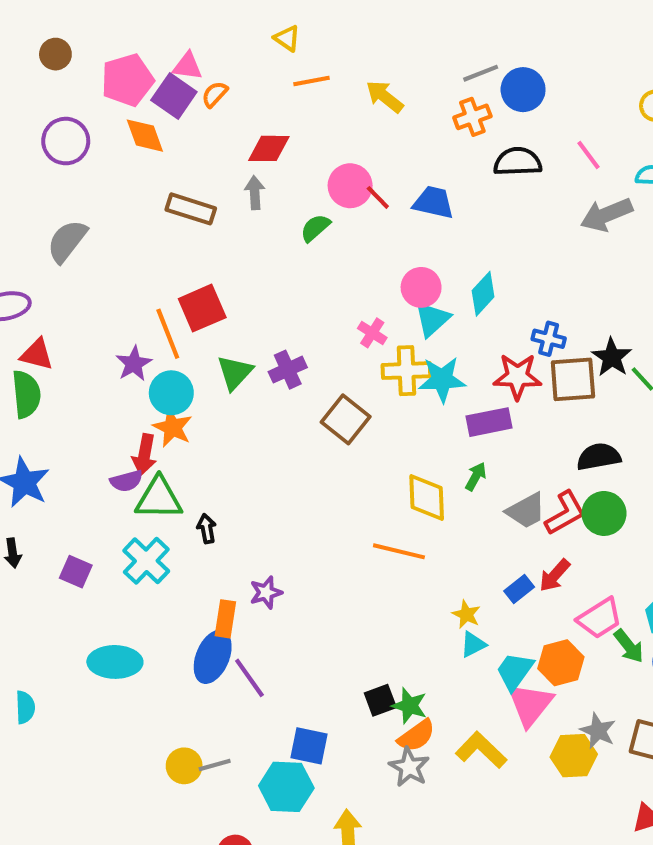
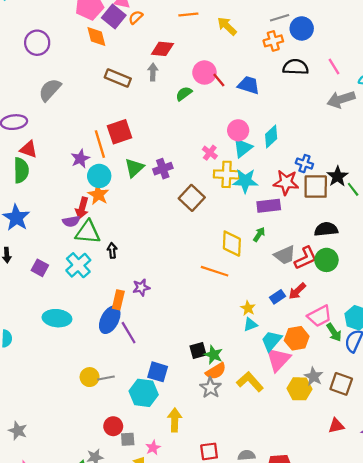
purple circle: (66, 141) -> (37, 43), moved

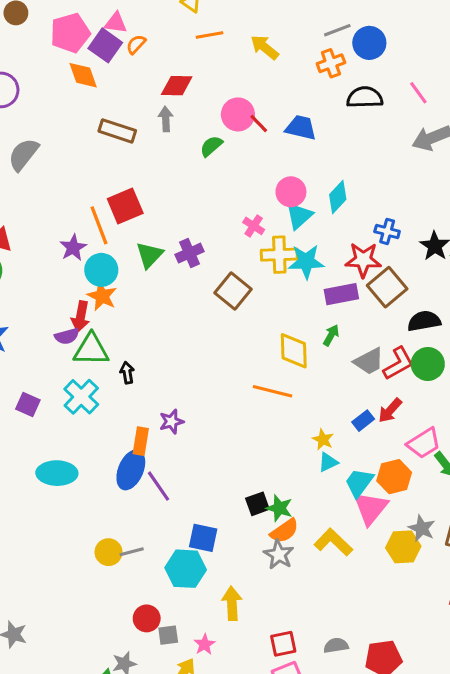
brown square: (316, 186) -> (387, 287), moved, turned -36

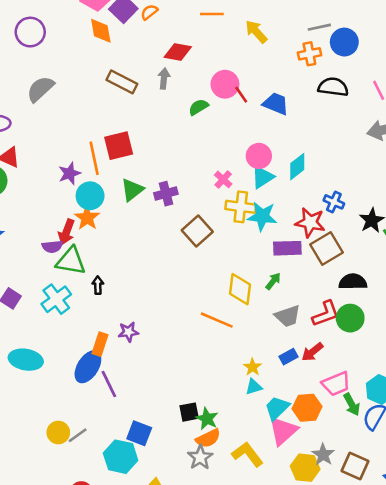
gray trapezoid: (369, 361) -> (288, 316), moved
gray line: (132, 552) -> (78, 435), turned -30

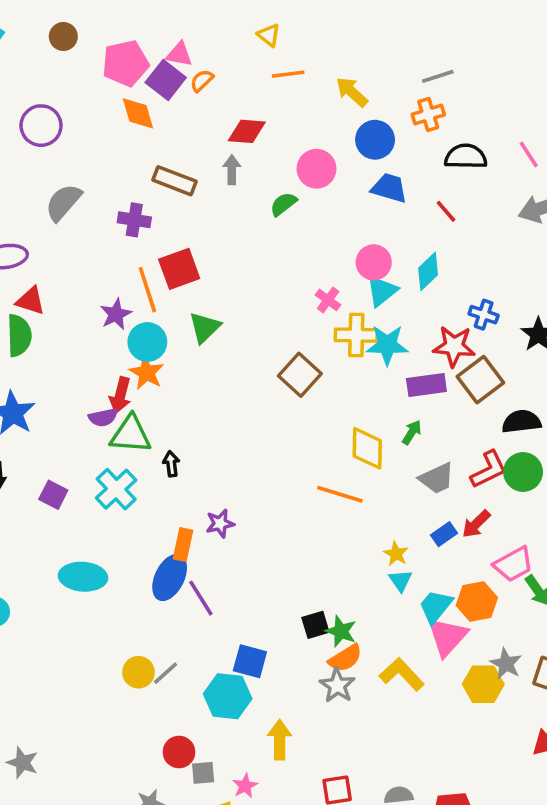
blue circle: (344, 42) -> (375, 140), moved
red line: (241, 95) -> (446, 211), moved
purple cross: (166, 194) -> (134, 220), moved, turned 30
cyan triangle: (254, 387) -> (400, 581), turned -42

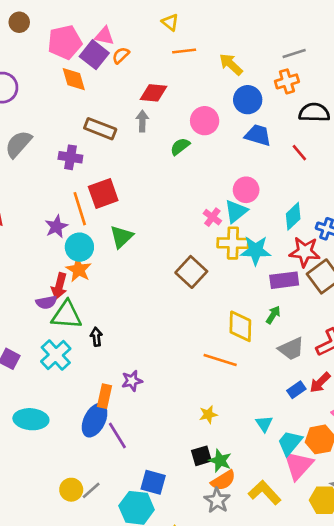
cyan diamond: (428, 271) -> (293, 216), moved
cyan triangle: (382, 291) -> (236, 211), moved
yellow star: (396, 554) -> (208, 415), moved, turned 30

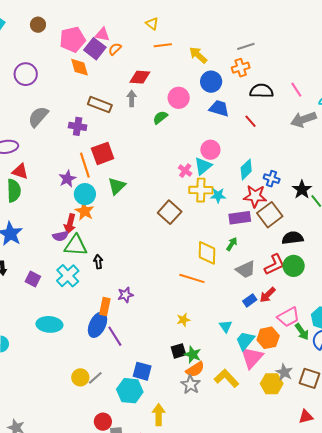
cyan star: (256, 250) -> (218, 195), size x0.7

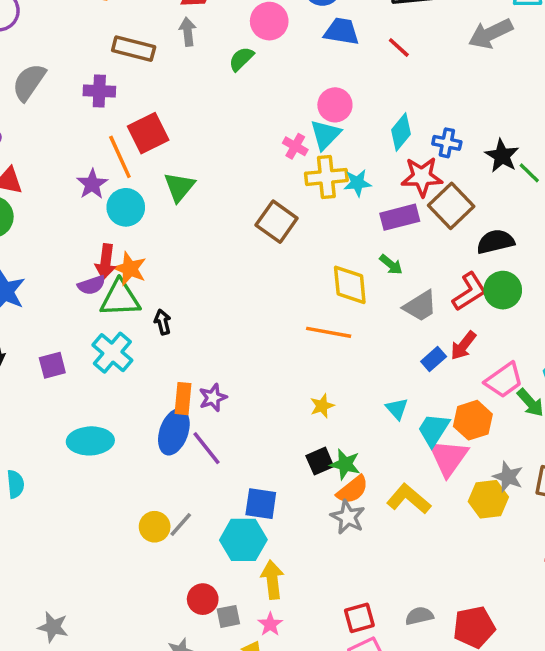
orange star: (85, 211) -> (130, 269), moved
green arrow: (232, 244) -> (391, 265), turned 104
purple square: (33, 279) -> (52, 365), turned -35
purple star: (125, 295) -> (213, 398), moved
yellow arrow: (159, 415) -> (272, 580), moved

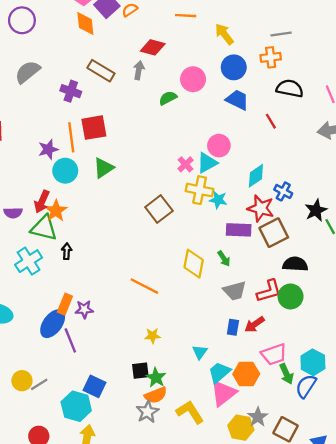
purple semicircle: (92, 285) -> (13, 213), moved
orange line: (329, 332) -> (144, 286), moved
blue rectangle: (434, 359) -> (233, 327), turned -56

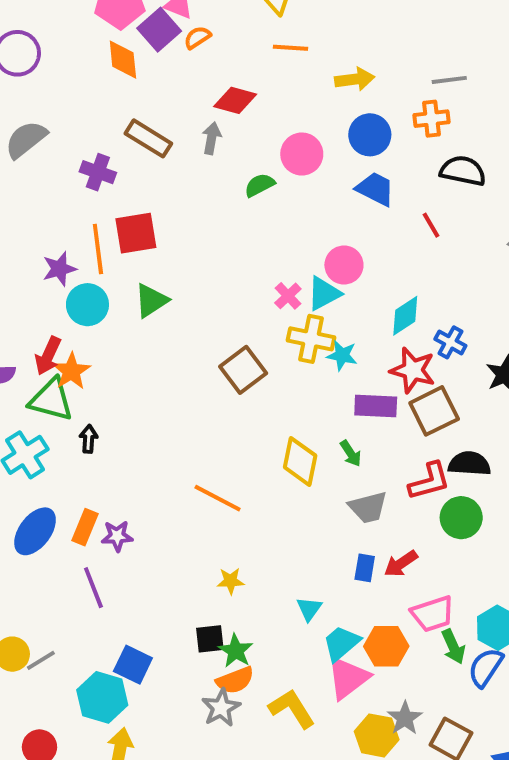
yellow arrow: (224, 34) -> (355, 79), turned 120
red L-shape: (269, 291) -> (429, 481), moved
blue ellipse: (53, 324) -> (35, 531), moved

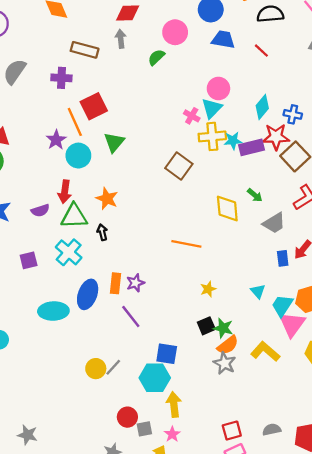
orange star: (71, 371) -> (107, 199), moved
purple rectangle: (376, 406) -> (252, 147), moved

